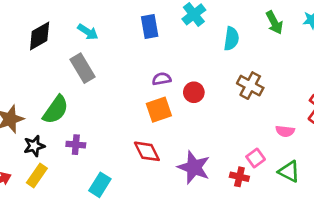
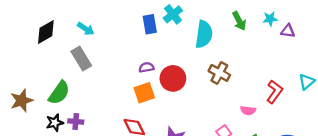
blue rectangle: (150, 27) -> (150, 24), moved
cyan semicircle: (231, 39) -> (204, 34), size x1.4
red circle: (194, 92) -> (173, 78), size x1.5
black star: (34, 146) -> (55, 123), moved

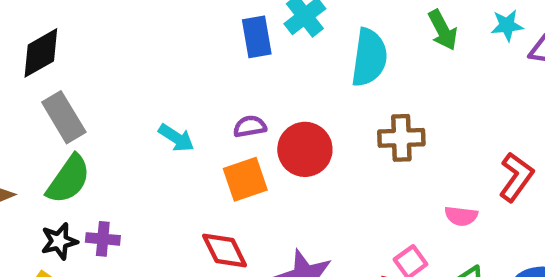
cyan arrow: (86, 29) -> (176, 138), moved
gray rectangle: (81, 59) -> (64, 117), moved
brown cross: (219, 73) -> (401, 138), turned -30

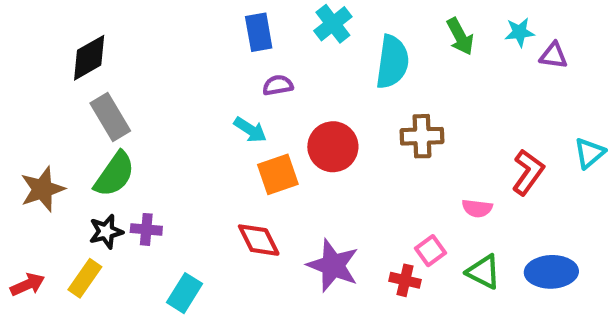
blue rectangle: (257, 37) -> (259, 32), moved
purple semicircle: (250, 126) -> (278, 85), moved
cyan arrow: (176, 138) -> (250, 130), moved

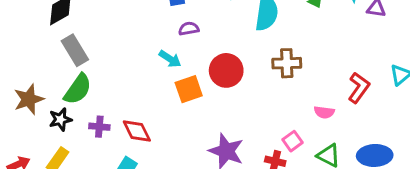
black star: (106, 232) -> (60, 119), moved
red diamond: (259, 240) -> (137, 131), moved

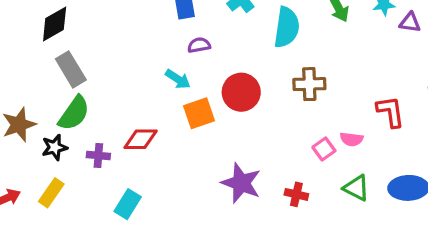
red L-shape: (359, 88) -> (390, 112), turned -44
red diamond: (137, 131) -> (141, 139), moved, turned -64
pink square: (293, 141) -> (324, 149), moved

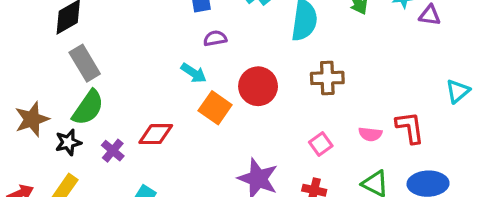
red L-shape: (390, 112) -> (410, 127), moved
orange square: (199, 113) -> (215, 108), turned -36
pink square: (324, 149) -> (321, 144), moved
purple cross: (98, 155) -> (113, 151), turned 35

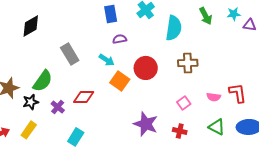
gray rectangle: (85, 63) -> (70, 54), moved

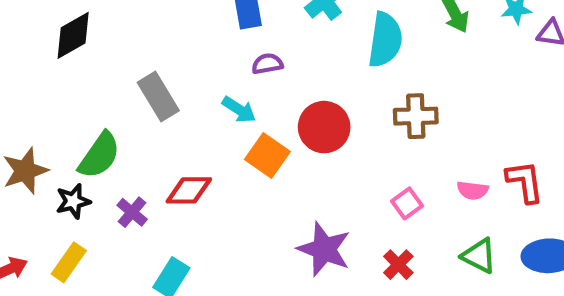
red cross: (180, 131) -> (398, 265), turned 32

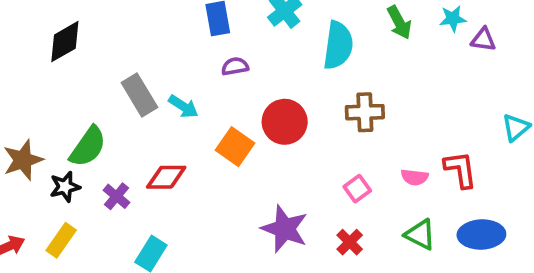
cyan arrow: (239, 110) -> (183, 106), moved

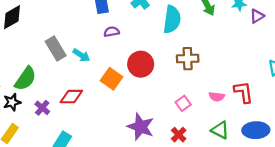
purple triangle: (483, 40) -> (257, 16), turned -40

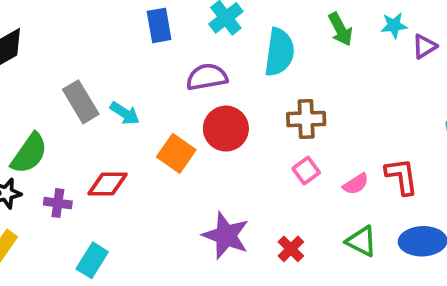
purple semicircle: (112, 32) -> (207, 77), moved, size x1.5
pink semicircle: (217, 97) -> (356, 184), turned -40
pink square: (183, 103) -> (306, 171), moved
purple cross: (42, 108) -> (58, 203), turned -32

